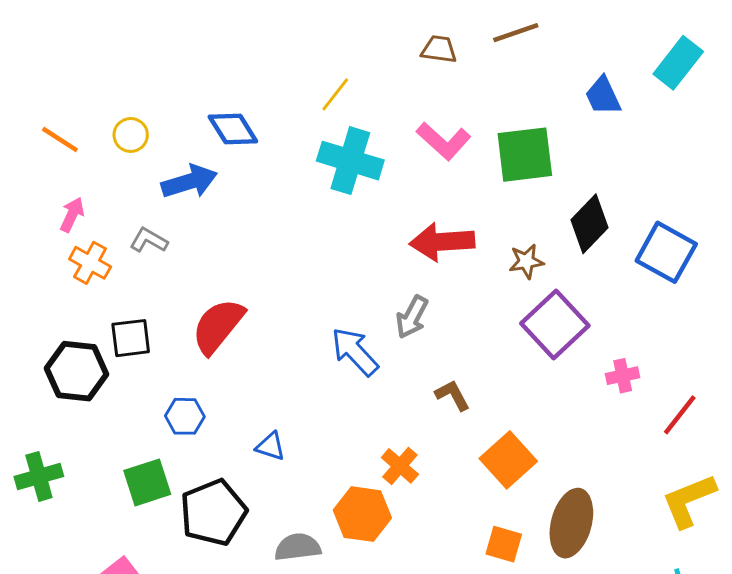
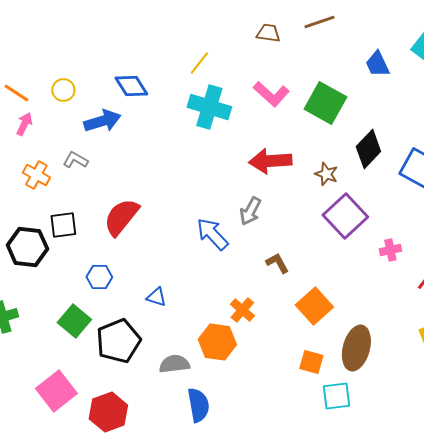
green square: (525, 155) -> (325, 103), turned 36
pink arrow: (72, 215) -> (24, 124), moved
brown star: (526, 261) -> (326, 174), turned 30
green square: (147, 482) -> (74, 321), turned -32

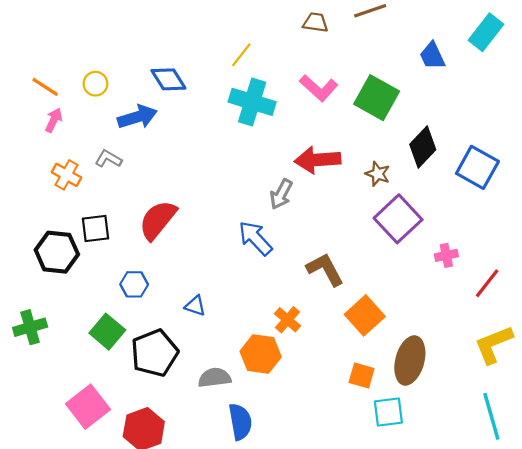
gray arrow: (250, 211) -> (281, 194), moved
brown L-shape: (277, 263) -> (325, 269), size x1.5

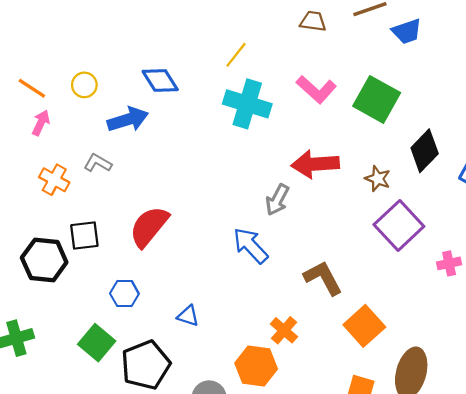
blue trapezoid: (432, 56) -> (407, 31), moved, turned -84

